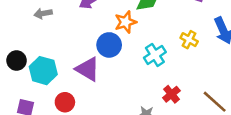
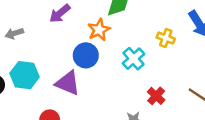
cyan hexagon: (43, 71) -> (25, 75), moved

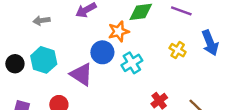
cyan cross: (133, 59) -> (132, 63), moved

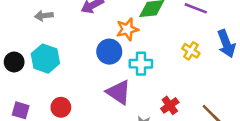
cyan cross: (132, 63) -> (141, 64), turned 30
purple triangle: (81, 74) -> (119, 92), moved

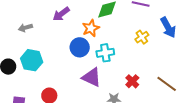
yellow cross: (191, 51) -> (142, 37), turned 32

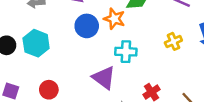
orange star: (91, 28) -> (114, 19), turned 30
blue circle: (80, 47) -> (87, 26), moved

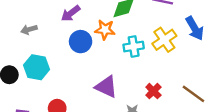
yellow cross: (173, 41) -> (164, 40), size x1.5
cyan cross: (126, 52) -> (134, 46), moved

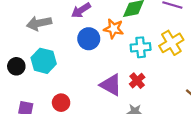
gray arrow: (29, 29) -> (39, 23), size x1.5
red cross: (153, 91) -> (137, 81), moved

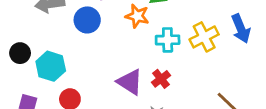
blue circle: (89, 39) -> (87, 20), moved
cyan hexagon: (44, 61) -> (51, 66), moved

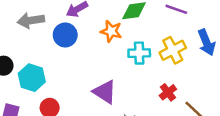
red cross: (161, 79) -> (168, 92), moved

